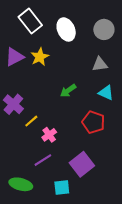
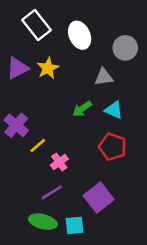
gray circle: (104, 29) -> (125, 48), moved
gray triangle: (100, 64) -> (104, 77), moved
cyan triangle: (106, 93) -> (114, 110), moved
green ellipse: (21, 184) -> (43, 222), moved

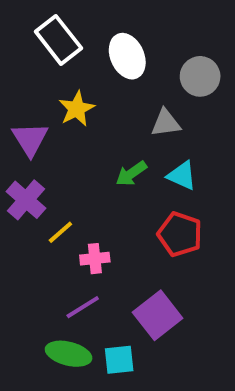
purple triangle: (17, 68) -> (30, 139), moved, turned -35
pink cross: (59, 162) -> (95, 259), turned 30

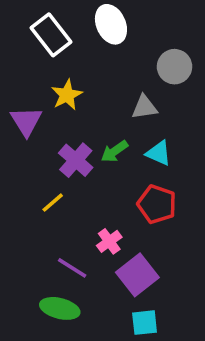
white ellipse: (127, 56) -> (111, 24), moved
purple cross: (26, 200) -> (76, 160), moved
pink cross: (95, 259) -> (109, 241), moved, turned -30
purple line: (83, 307) -> (72, 268), turned 64
cyan square: (119, 360) -> (145, 323), moved

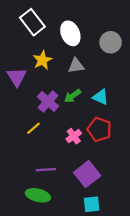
white ellipse: (111, 24) -> (70, 33), moved
gray triangle: (145, 107) -> (76, 66), moved
pink cross: (109, 241) -> (74, 136), moved
purple line: (72, 268) -> (46, 170), turned -36

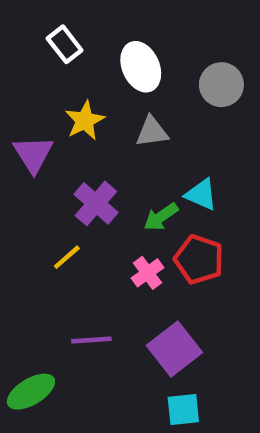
white rectangle: (32, 22) -> (65, 44), size x0.7
green arrow: (73, 96) -> (161, 217), moved
green ellipse: (38, 195) -> (31, 392), moved, turned -45

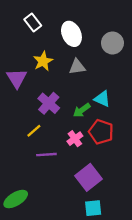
purple line: (91, 340) -> (46, 155), moved

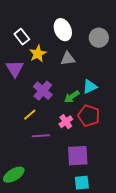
white rectangle: (33, 22) -> (22, 37), moved
cyan triangle: (102, 99) -> (90, 87), turned -49
purple square: (89, 177) -> (78, 156), turned 35

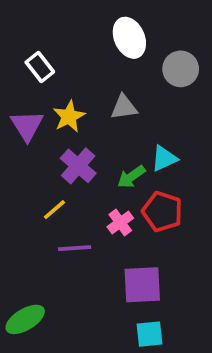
white ellipse: (63, 30) -> (129, 38), moved
yellow star: (38, 54) -> (69, 116), moved

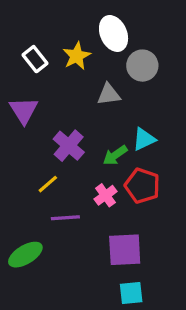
gray circle: (181, 69) -> (142, 66), moved
yellow star: (69, 116) -> (77, 56), moved
green ellipse: (25, 319) -> (25, 255), moved

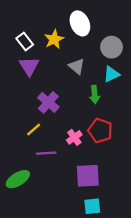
gray circle: (142, 66) -> (112, 47), moved
gray triangle: (109, 94) -> (77, 66), turned 48
purple triangle: (24, 110) -> (29, 66), moved
cyan triangle: (144, 139) -> (112, 74), moved
green arrow: (115, 155) -> (95, 95), moved, turned -60

